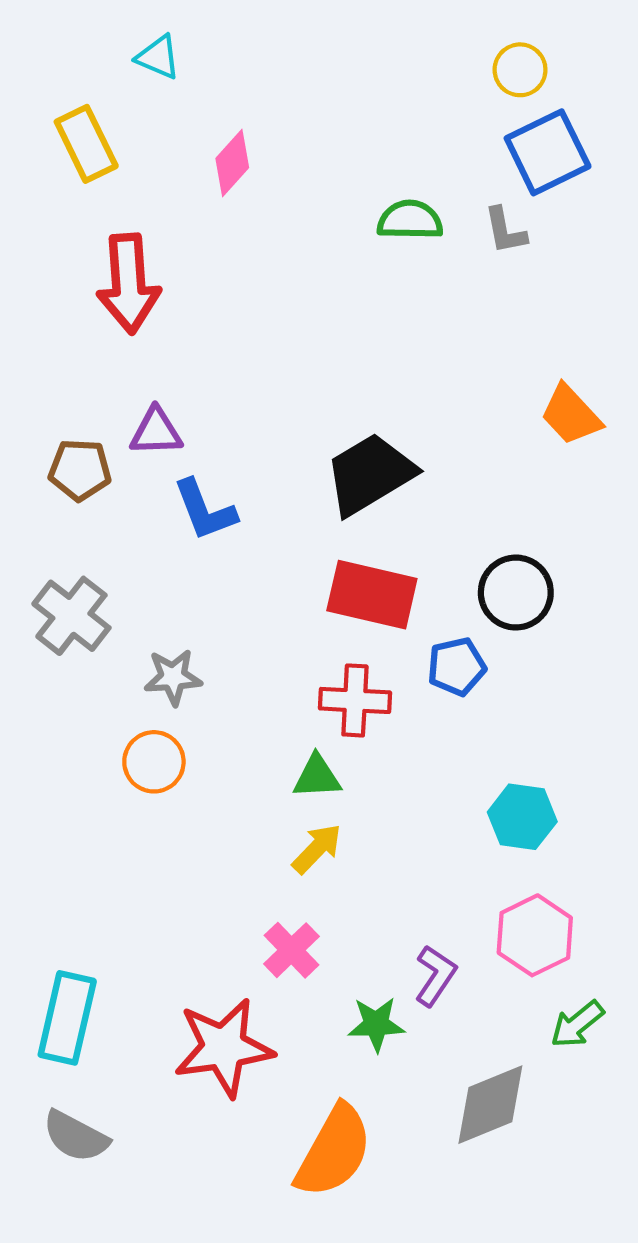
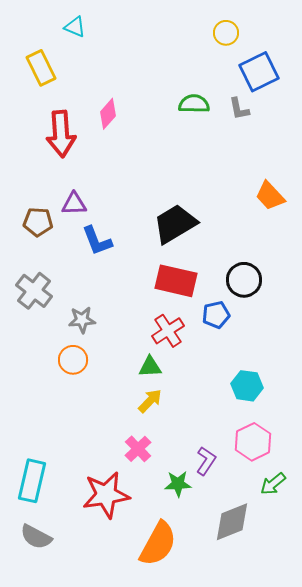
yellow circle: (520, 70) -> (226, 33), moved
pink diamond: (232, 163) -> (108, 114), moved
red cross: (355, 700) -> (168, 331), turned -36

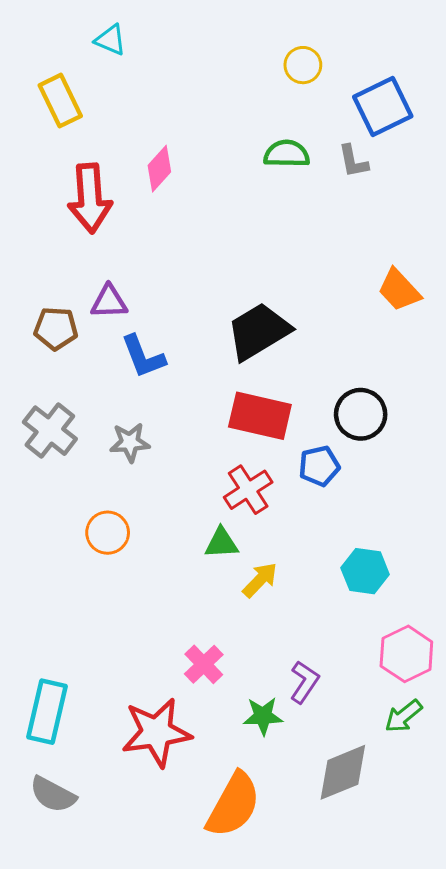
yellow circle: (226, 33) -> (303, 65), moved
gray star: (82, 320) -> (130, 442), moved
yellow arrow: (150, 401) -> (260, 580), moved
pink hexagon: (253, 442) -> (406, 654), moved

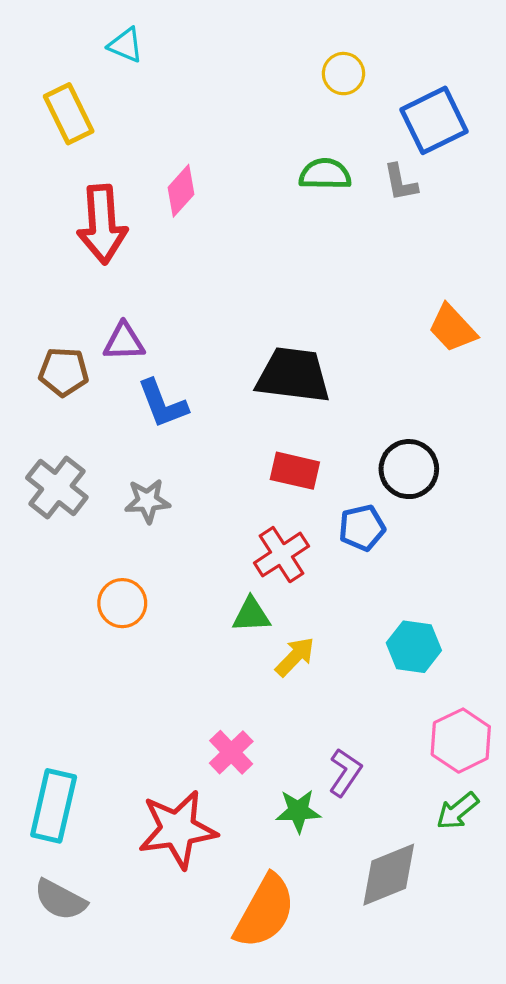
black trapezoid: (259, 331) -> (293, 375), turned 38
red rectangle: (260, 416) -> (295, 471), size x0.7

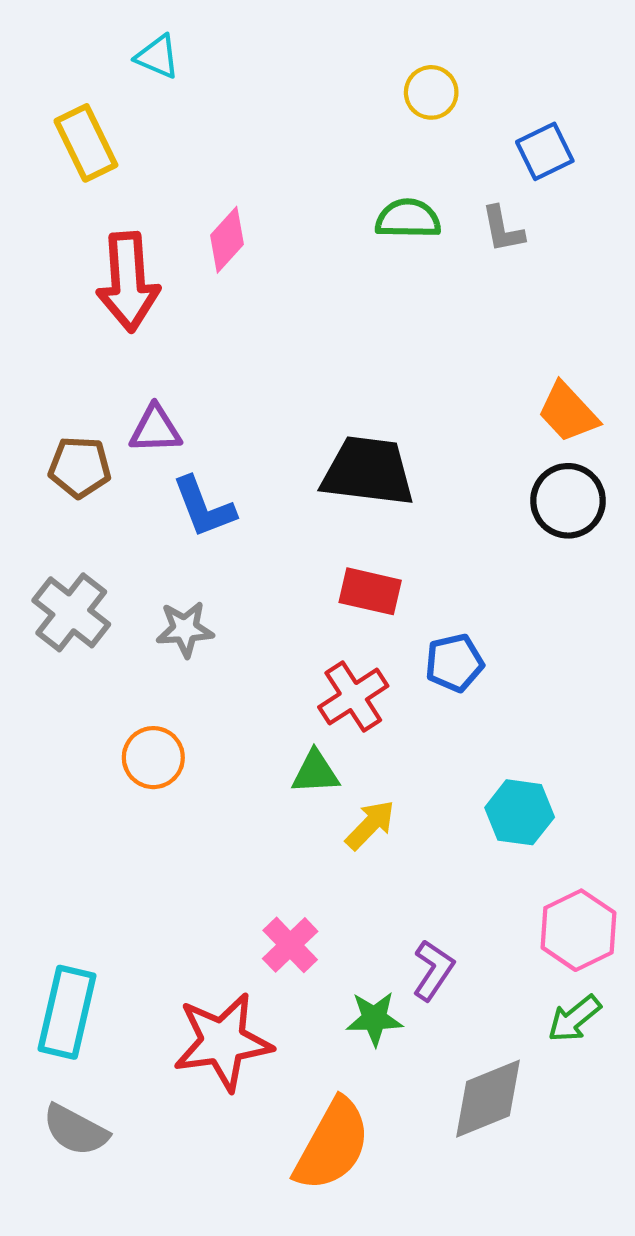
blue square: (434, 120) -> (545, 151), size x0.7
black circle: (409, 469) -> (568, 501), moved

